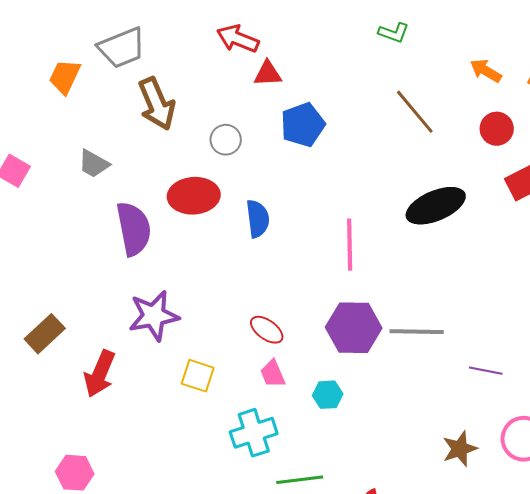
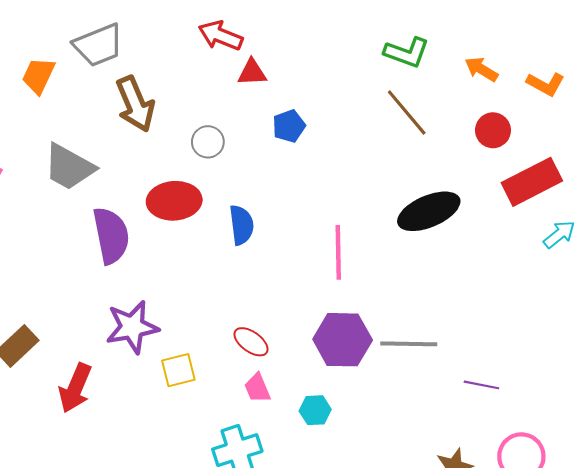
green L-shape: (394, 33) -> (407, 52), moved, size x1.4
blue pentagon: (303, 125) -> (289, 126), size x0.7
gray trapezoid: (94, 164) -> (69, 167), size x1.6
yellow square: (198, 376) -> (178, 370), moved, turned -32

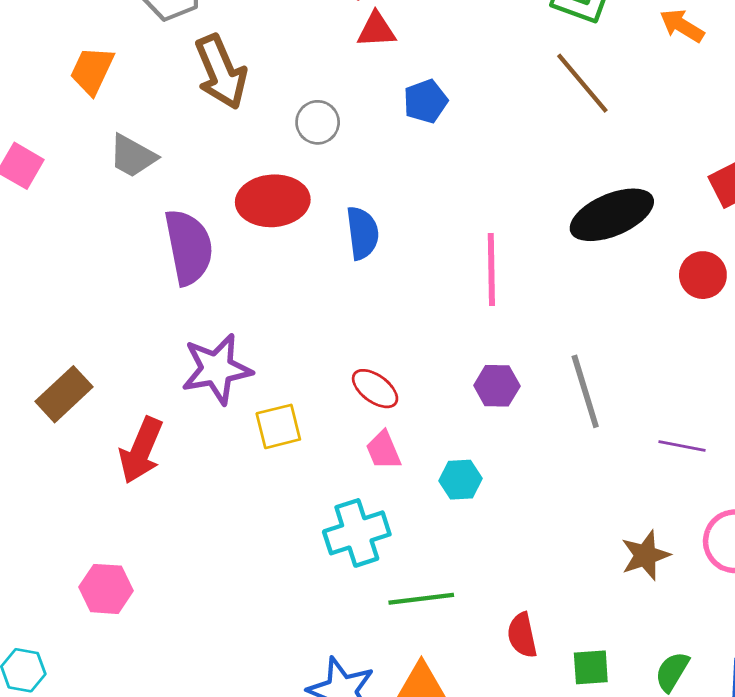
orange trapezoid: (38, 76) -> (92, 71), moved
red circle: (493, 130) -> (703, 275), moved
gray trapezoid: (69, 167) -> (133, 156), size x0.7
purple hexagon: (343, 340) -> (497, 386), size x0.6
gray line: (409, 344) -> (585, 391), turned 72

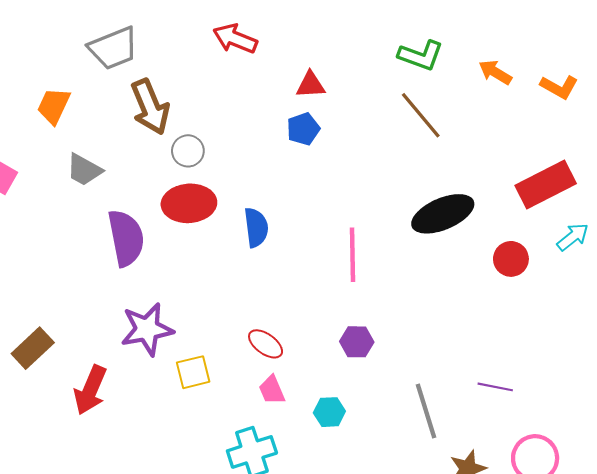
red triangle: (376, 30) -> (311, 85), moved
gray circle: (318, 122) -> (188, 151), moved
gray line: (585, 391) -> (426, 411), moved

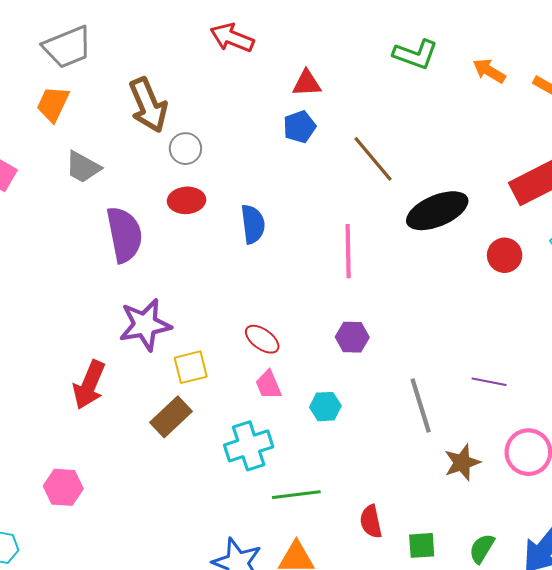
gray trapezoid: (113, 48) -> (67, 47), moved
brown line: (421, 115) -> (373, 159), moved
red ellipse: (189, 203) -> (187, 200), size x0.7
brown rectangle: (33, 348) -> (171, 417), moved

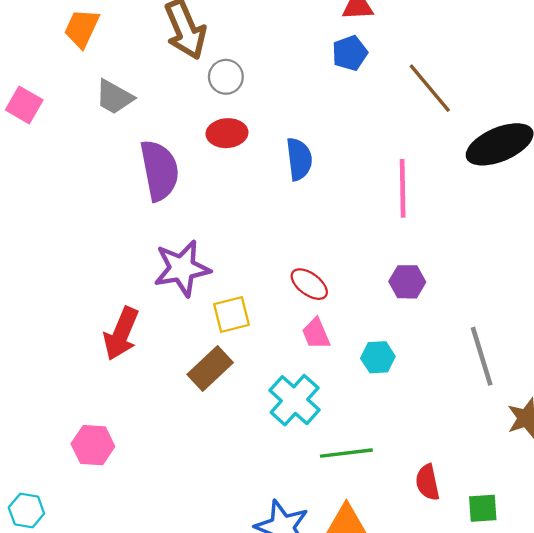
cyan cross: (249, 446) -> (295, 400), turned -30

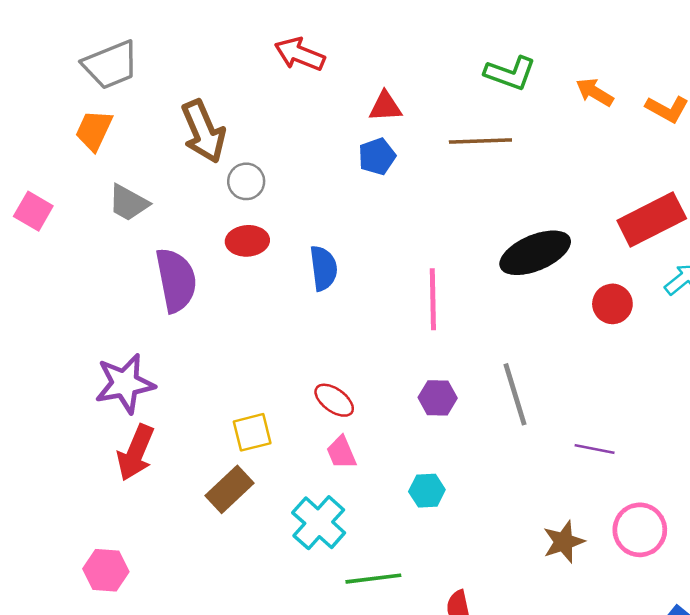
brown line: (430, 88) -> (480, 141), moved, turned -52
purple star: (182, 268) -> (125, 384), moved
gray line: (482, 356) -> (515, 394), moved
cyan hexagon: (378, 357) -> (427, 491), moved

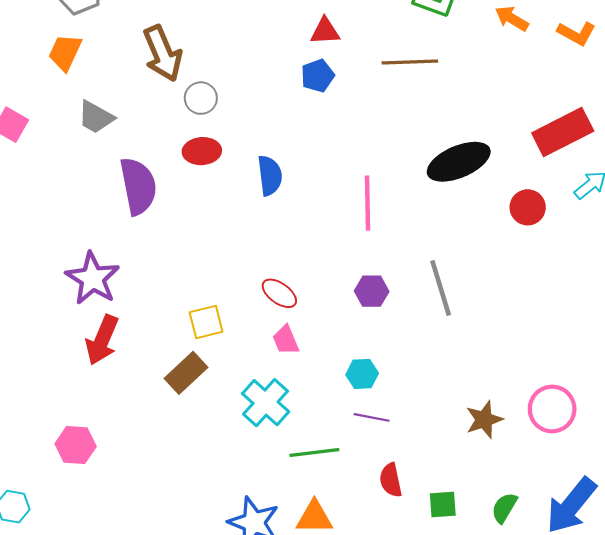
purple star: (125, 384) -> (93, 278), turned -30
purple line: (595, 449) -> (372, 417), moved

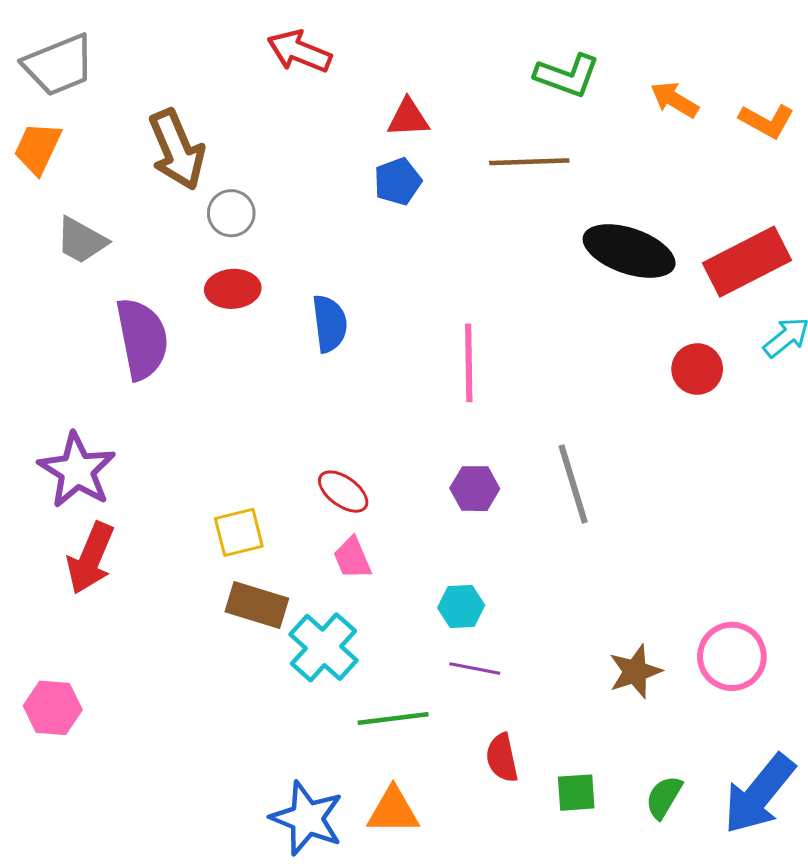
black ellipse: (459, 162) -> (629, 251), moved, turned 42
brown rectangle: (186, 373) -> (257, 605), moved, turned 60

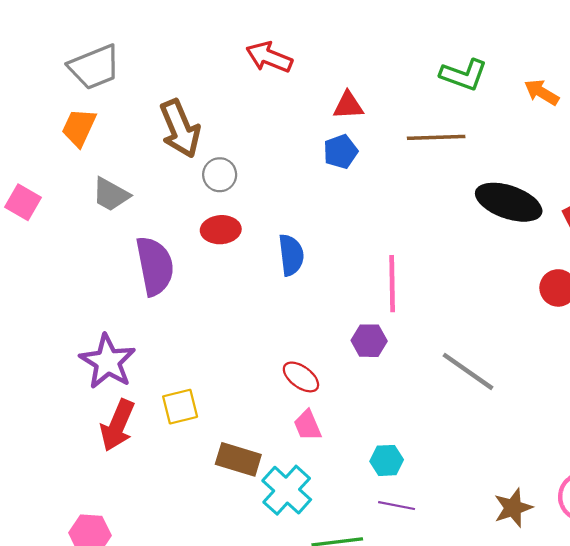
gray line: (573, 484) -> (468, 371), turned -38
purple hexagon: (475, 489) -> (369, 341), moved
yellow square: (239, 532) -> (180, 407), moved

